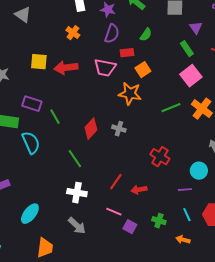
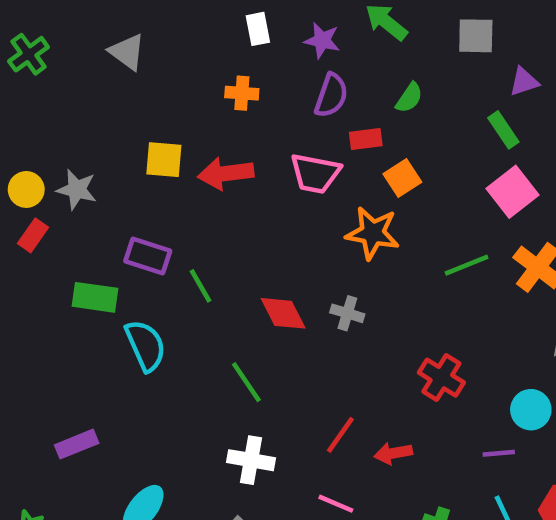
purple triangle: (196, 28) -> (524, 82), turned 48
orange cross: (73, 33) -> (242, 93), turned -32
red diamond: (91, 129) -> (283, 313), turned -70

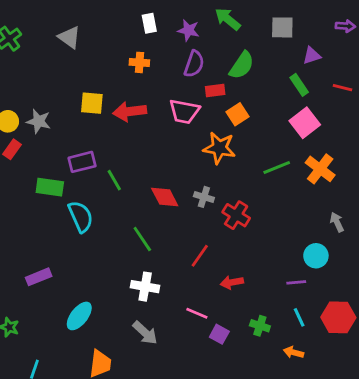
green semicircle: (409, 98) -> (242, 65), size x1.5
purple rectangle: (148, 256) -> (82, 162), turned -32
red cross: (441, 378) -> (236, 215), moved
red line: (340, 435) -> (200, 256), moved

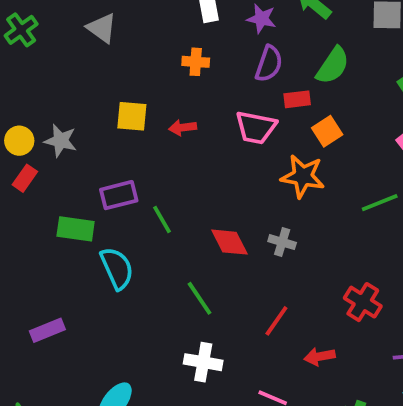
red arrow: (130, 112) -> (183, 127), size x0.6
red cross: (236, 215) -> (363, 302), moved
purple rectangle: (39, 277) -> (47, 330), moved

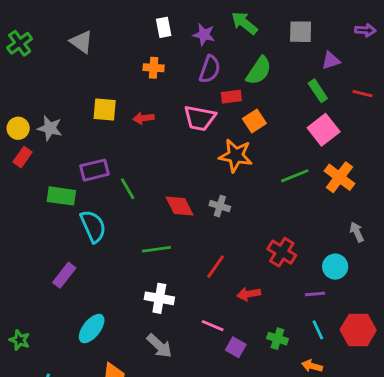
green line: (199, 298) -> (156, 249), turned -64
purple rectangle: (47, 330) -> (64, 275), moved, turned -30

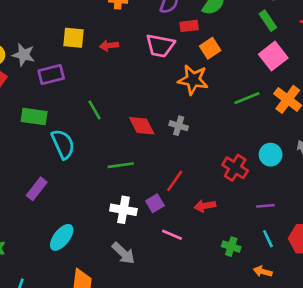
purple rectangle: (94, 170) -> (51, 74), moved
cyan circle: (335, 267) -> (271, 155), moved
purple square: (236, 347) -> (155, 203), moved, turned 30

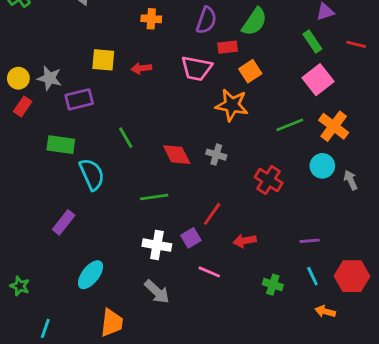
cyan circle: (271, 155) -> (322, 166), moved
red cross: (235, 168) -> (269, 180), moved
orange arrow: (263, 272) -> (325, 311), moved

